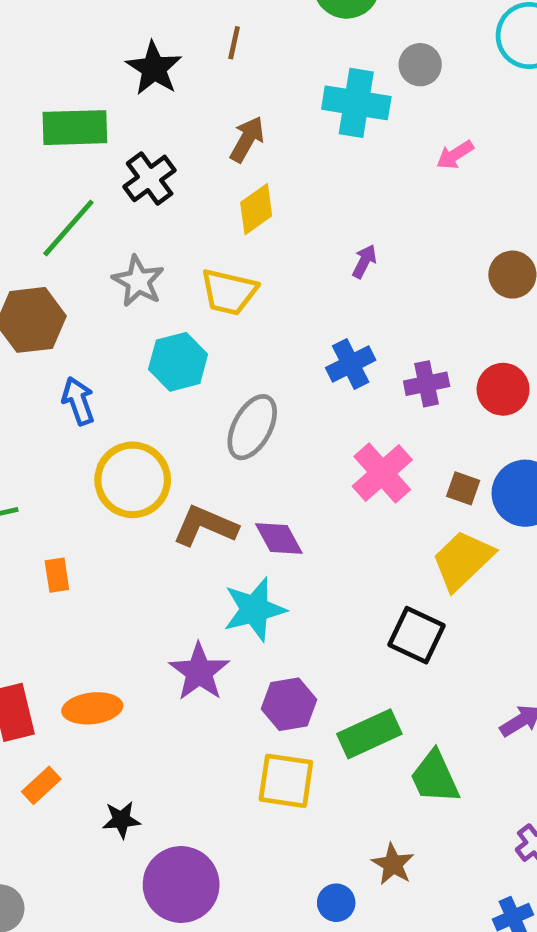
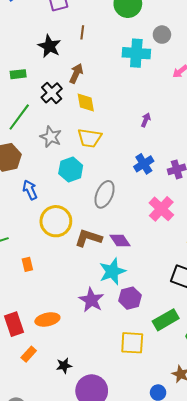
green rectangle: (75, 128) -> (18, 74), size x0.6
brown arrow: (247, 139) -> (76, 73), moved
yellow diamond: (256, 209) -> (86, 103), moved, turned -60
purple hexagon: (289, 704) -> (130, 298), moved

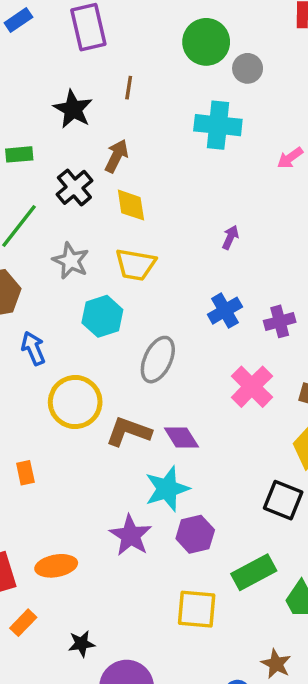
gray circle: (162, 35) -> (248, 68), moved

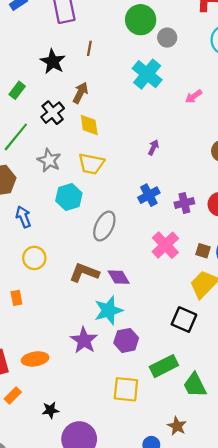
cyan cross: (218, 125) -> (147, 74), turned 32
green rectangle: (19, 154) -> (17, 90), turned -49
yellow circle: (75, 402) -> (34, 258), moved, size x0.7

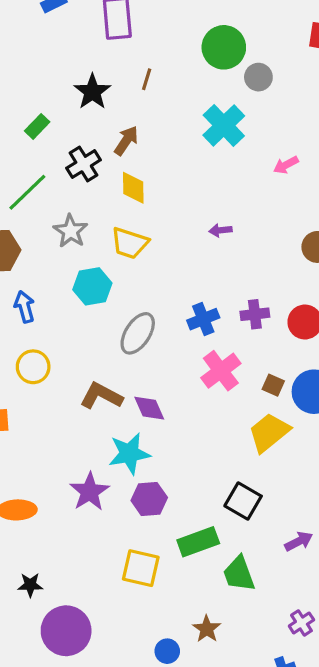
purple arrow: (153, 147) -> (220, 230), turned -128
blue cross: (149, 195) -> (203, 319), moved
black square: (184, 320) -> (243, 501), moved

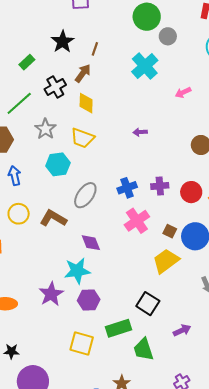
brown line: (147, 79) -> (95, 49), moved
brown L-shape: (101, 396) -> (53, 218), moved

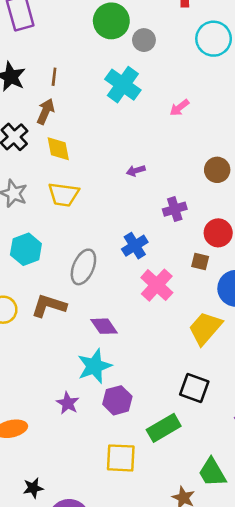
cyan hexagon: (58, 164) -> (26, 249), moved
purple cross: (160, 186) -> (175, 209), moved
brown square: (170, 231) -> (200, 262), moved
purple star: (51, 294) -> (68, 403), size x0.7
green trapezoid: (143, 349) -> (212, 472), moved

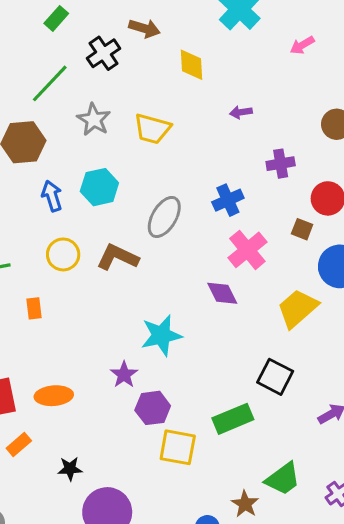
brown arrow: (46, 111) -> (144, 28), turned 75
yellow diamond: (58, 149) -> (192, 65), moved
purple diamond: (104, 326) -> (222, 293), moved
purple hexagon: (117, 400) -> (153, 408), moved
green trapezoid: (212, 472) -> (283, 479), turned -104

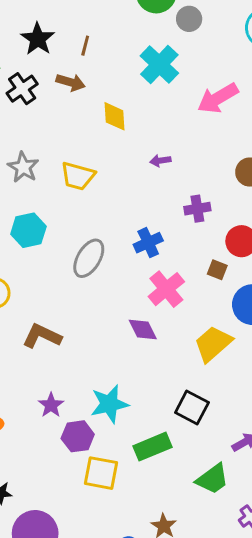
pink arrow: (302, 45) -> (218, 98), size x1.8
black cross: (104, 53) -> (22, 89), moved
brown L-shape: (117, 257) -> (42, 336), moved
cyan star: (161, 335) -> (109, 404), moved
green trapezoid: (283, 479) -> (213, 479), moved

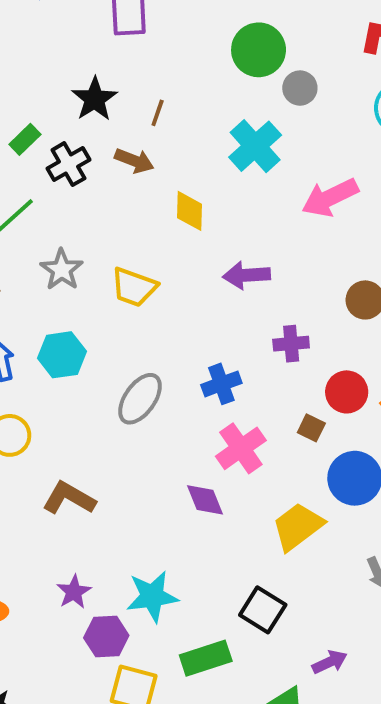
purple arrow: (160, 161) -> (247, 275), size x1.6

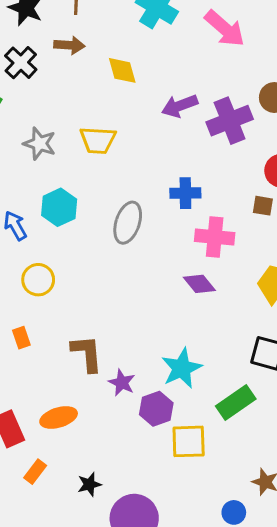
pink arrow: (330, 198) -> (225, 29), turned -96
purple cross: (291, 344) -> (230, 121), moved, size x1.6
blue cross: (221, 384) -> (185, 193), turned 36
pink cross: (241, 448) -> (215, 237), turned -33
brown L-shape: (69, 498) -> (87, 353), moved, turned 72

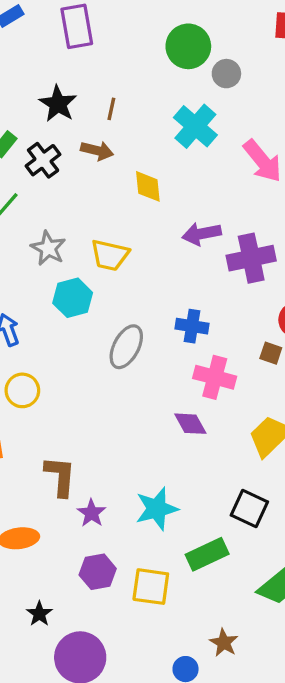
cyan hexagon: (59, 207) -> (73, 298), moved
purple hexagon: (156, 409) -> (98, 572), moved
black star: (89, 484) -> (39, 614), turned -30

